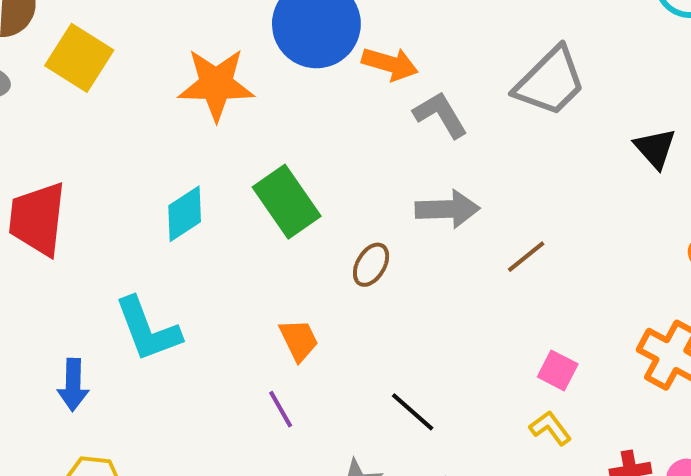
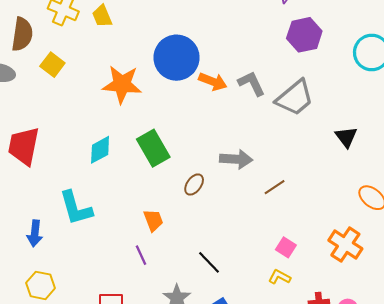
yellow square: (79, 58) -> (52, 65), size x0.7
gray L-shape: (441, 115) -> (252, 83), moved
yellow L-shape: (550, 428) -> (280, 277), turned -30

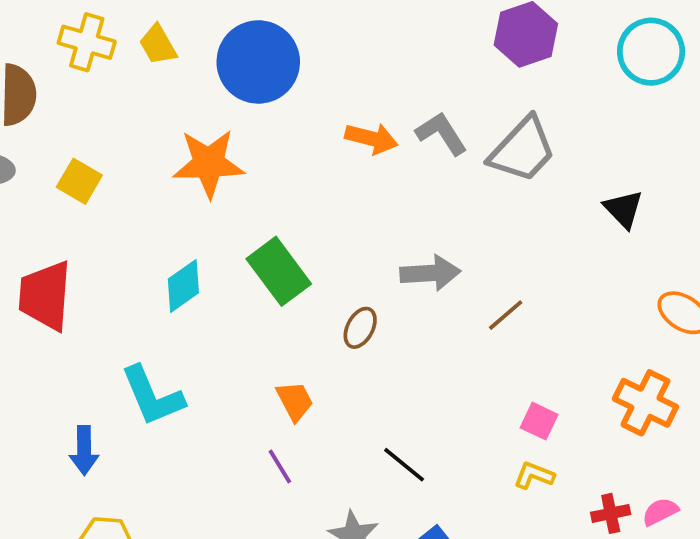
blue circle: (177, 58) -> (258, 62), moved
yellow square: (52, 65) -> (79, 181), moved

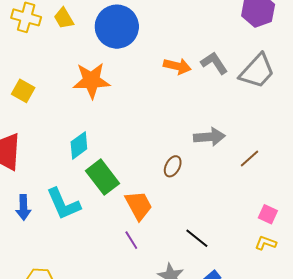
green rectangle: (279, 271) -> (102, 177), moved
orange trapezoid: (295, 401) -> (139, 205), size x1.4
blue arrow: (84, 450) -> (23, 207), moved

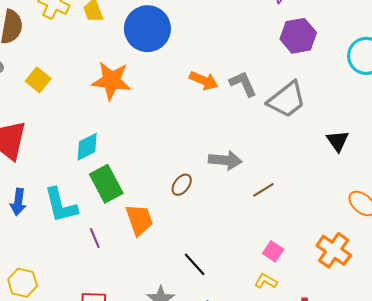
purple line: (131, 240) -> (95, 238), moved

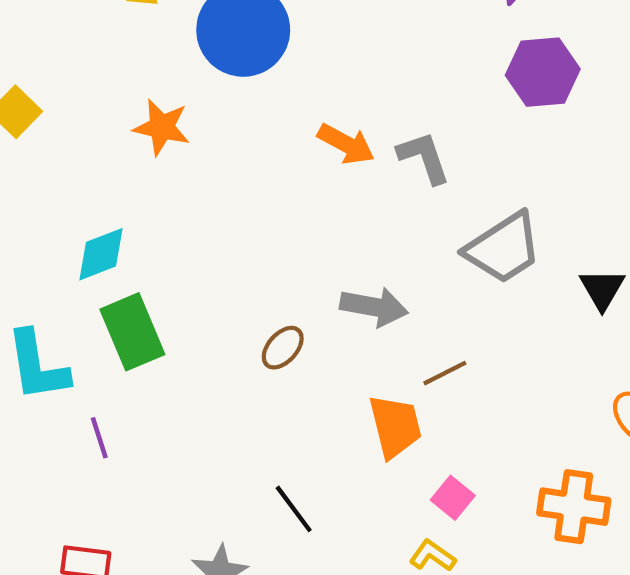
orange star: (111, 81) -> (162, 127), size x0.7
gray trapezoid: (287, 100) -> (503, 248), moved
orange trapezoid: (139, 220) -> (395, 426), moved
orange cross: (334, 250) -> (574, 507), turned -32

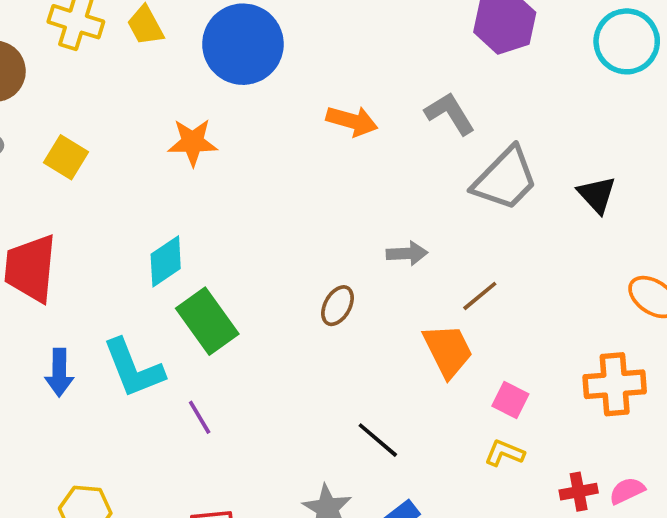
gray L-shape: (424, 157) -> (450, 114), moved
gray arrow: (374, 307) -> (407, 253), size x0.7

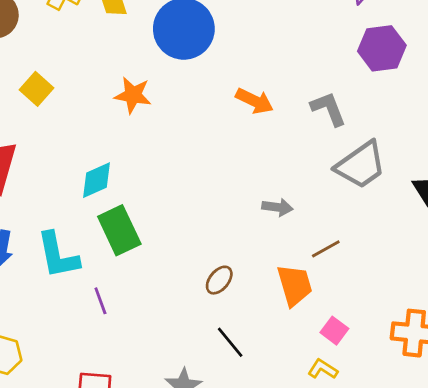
brown ellipse: (338, 306) -> (219, 280), moved

